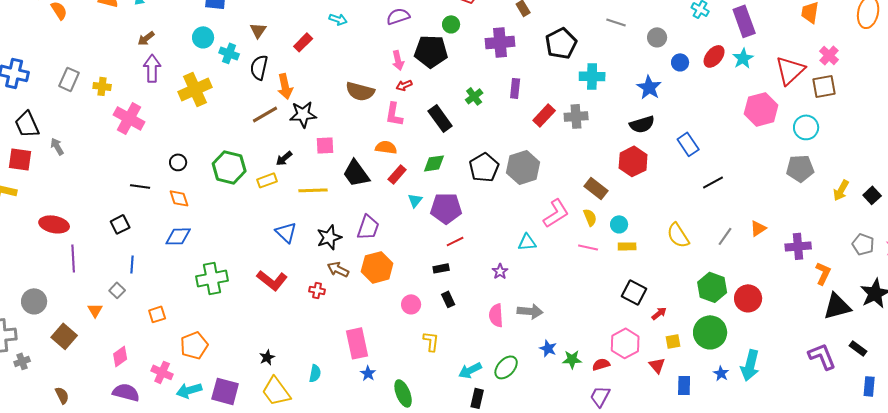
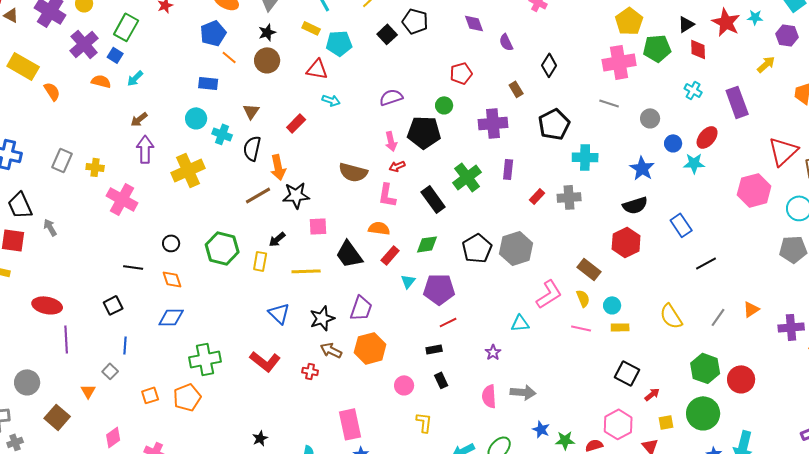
cyan star: (743, 58) -> (694, 163), moved, turned 30
green cross: (474, 96) -> (467, 177), size x1.6
red rectangle: (544, 115) -> (537, 196), size x0.7
yellow rectangle: (267, 180) -> (260, 261), turned -60
orange pentagon: (194, 345) -> (187, 397), moved

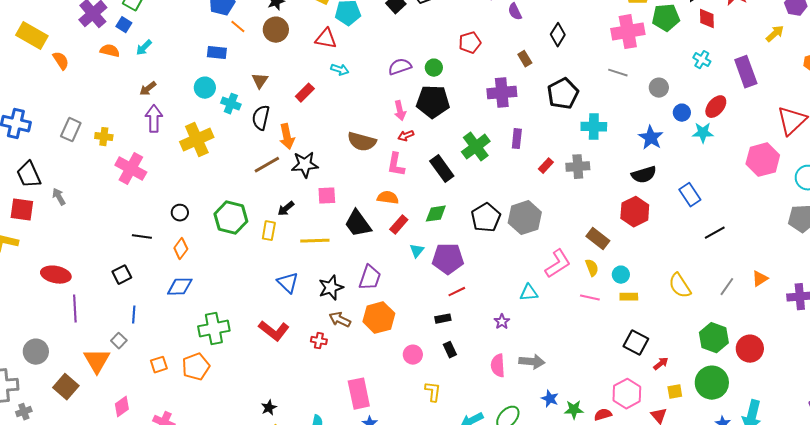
green circle: (444, 105) -> (434, 68), moved
orange diamond: (172, 279) -> (181, 249), turned 55
orange triangle: (88, 391) -> (97, 361), size x1.8

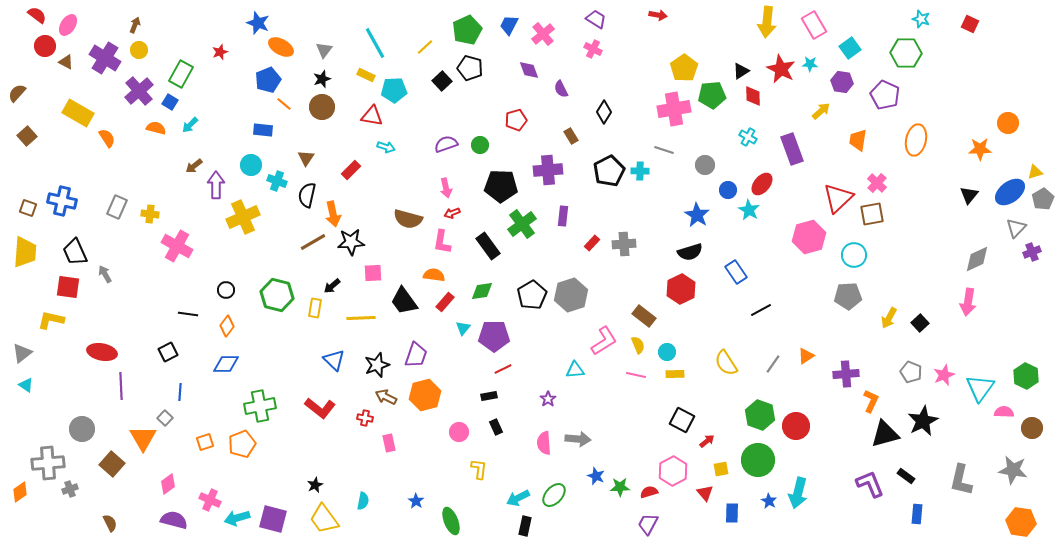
black pentagon: (433, 102) -> (501, 186), moved
purple arrow: (154, 119) -> (216, 185), moved
cyan cross: (594, 127) -> (640, 171), moved, size x0.7
cyan star: (703, 133) -> (749, 210), turned 30
pink rectangle: (359, 394) -> (389, 443), moved, size x0.6

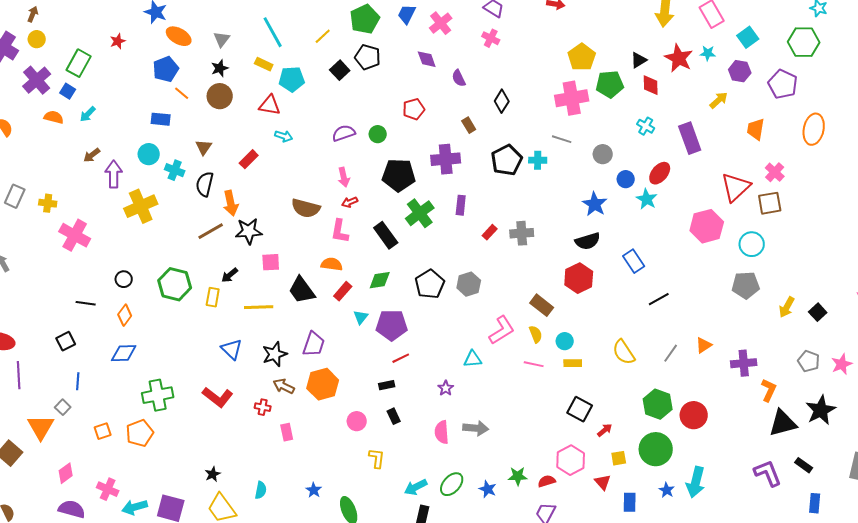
gray hexagon: (571, 295) -> (469, 284), size x0.7
blue star: (596, 476) -> (488, 489), moved

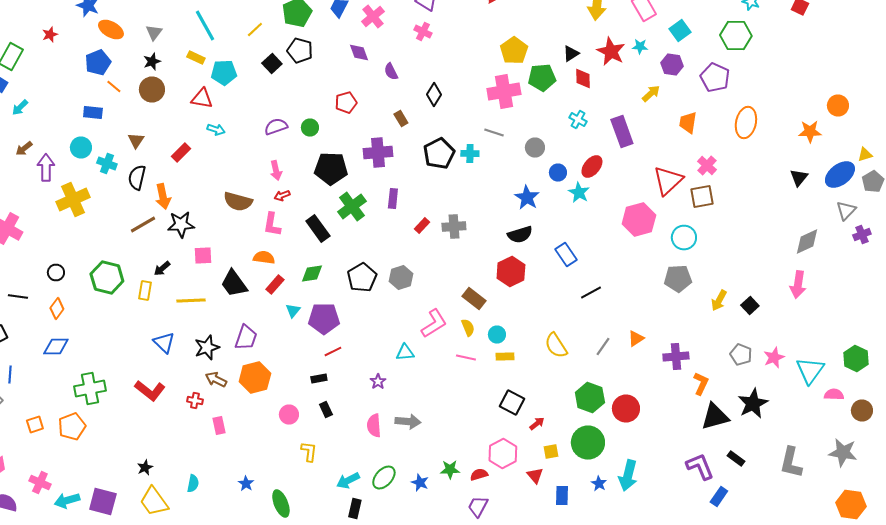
blue rectangle: (815, 503) -> (719, 496), moved, turned 30

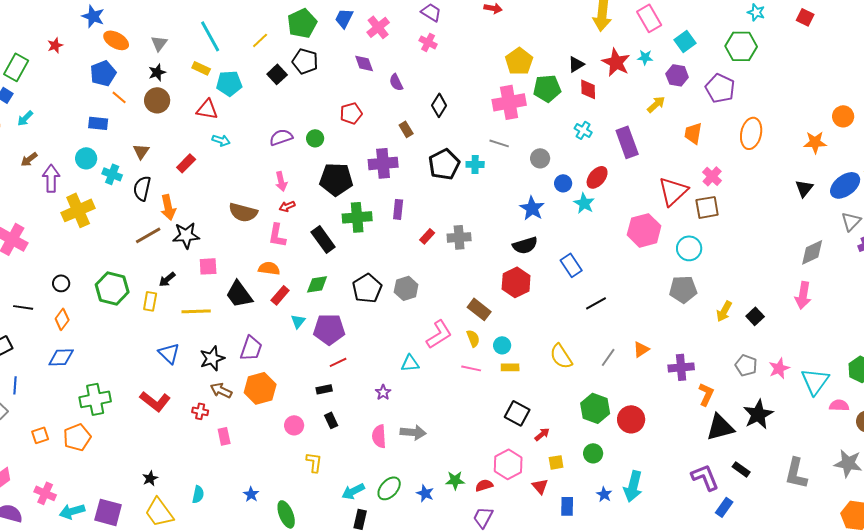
green cross: (352, 206) -> (357, 217), turned 32
green circle: (588, 442) -> (593, 453), size x0.6

